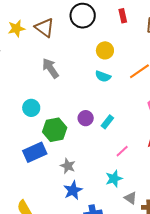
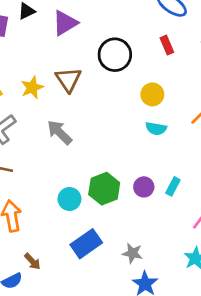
brown triangle: (45, 28) -> (68, 80), turned 30
gray arrow: (50, 68) -> (60, 132), moved
cyan circle: (31, 108) -> (69, 199), moved
green hexagon: (55, 130) -> (104, 189), moved

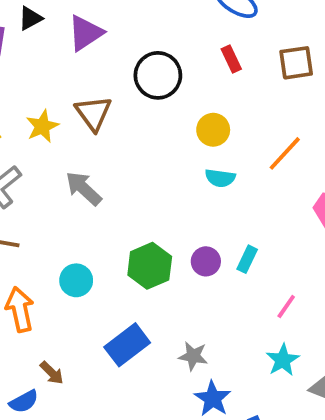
cyan circle: (69, 199) -> (76, 280), moved

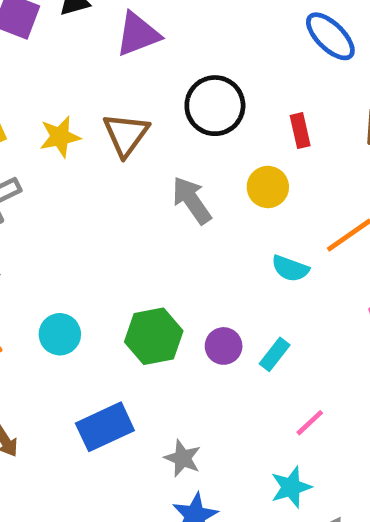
red rectangle: (231, 59) -> (300, 131), moved
cyan semicircle: (220, 178) -> (290, 268), moved
gray arrow: (84, 188) -> (192, 200), moved

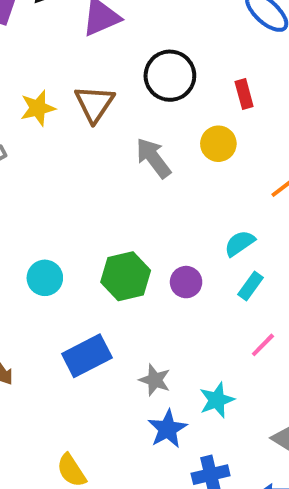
cyan semicircle: (290, 268) -> (240, 243), moved, turned 128
cyan rectangle: (275, 354) -> (251, 286), moved
cyan star: (291, 487) -> (217, 400), moved

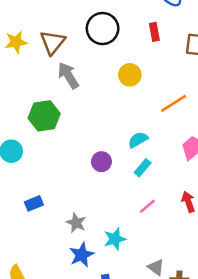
red rectangle: (244, 94) -> (154, 32), moved
gray arrow: (153, 158) -> (68, 76), moved
green hexagon: (126, 276) -> (44, 116), moved
blue rectangle: (87, 356) -> (34, 203), size x0.6

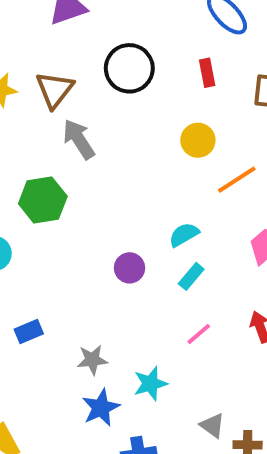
yellow circle: (130, 75) -> (198, 140), moved
gray star: (76, 223) -> (92, 360), turned -30

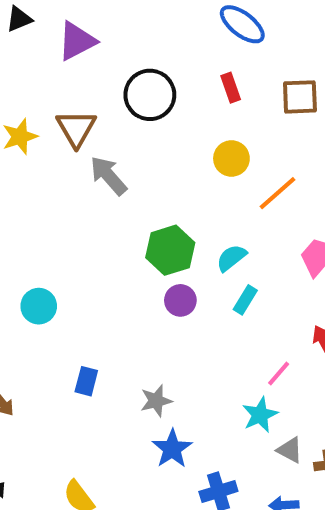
green hexagon: (43, 200) -> (170, 250), moved
blue rectangle: (29, 331) -> (86, 381), turned -44
pink line: (199, 334) -> (279, 374), moved
cyan star: (150, 384) -> (260, 415), moved

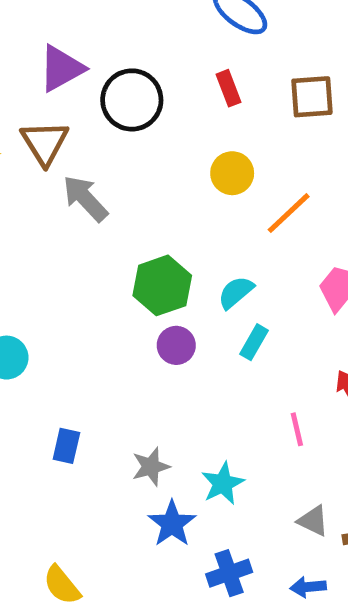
purple triangle: (77, 41) -> (61, 68), moved
pink line: (279, 374) -> (297, 429), turned -52
cyan star: (260, 415) -> (223, 483), moved

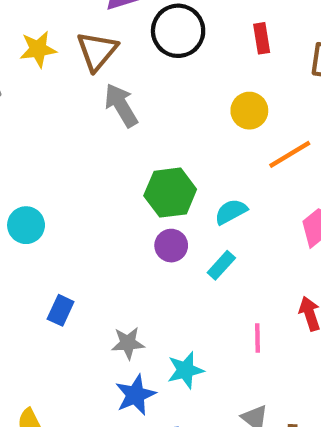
cyan rectangle: (254, 342) -> (221, 265), moved

